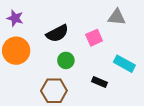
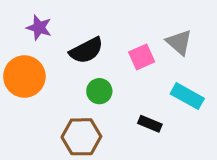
gray triangle: (117, 17) -> (179, 42), moved, turned 36
purple star: (15, 18) -> (39, 28), moved

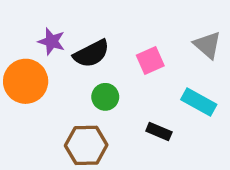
purple star: (39, 28) -> (52, 41), moved
gray triangle: (179, 42) -> (207, 45), moved

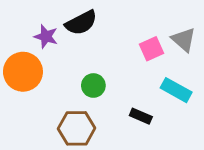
black semicircle: (91, 54) -> (81, 23), moved
pink square: (150, 60) -> (152, 49), moved

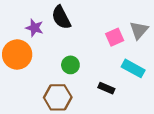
black semicircle: (81, 23) -> (61, 17), turned 90
gray triangle: (184, 40) -> (139, 30), turned 30

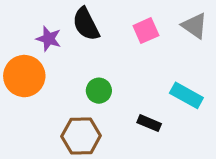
gray triangle: (139, 30) -> (195, 26), moved, turned -36
pink square: (115, 37) -> (146, 31), moved

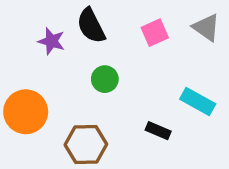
orange circle: (24, 76) -> (26, 112), moved
green circle: (99, 91) -> (105, 79), moved

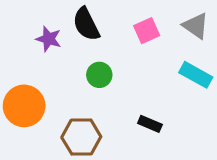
cyan rectangle: (198, 101) -> (196, 75), moved

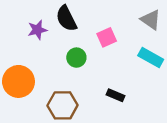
pink square: (147, 31) -> (107, 37), moved
purple star: (49, 39) -> (37, 30), turned -30

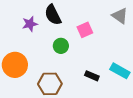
cyan rectangle: (151, 58) -> (120, 71), moved

